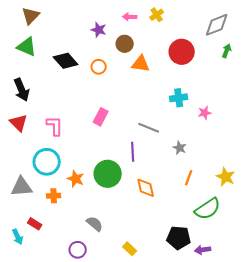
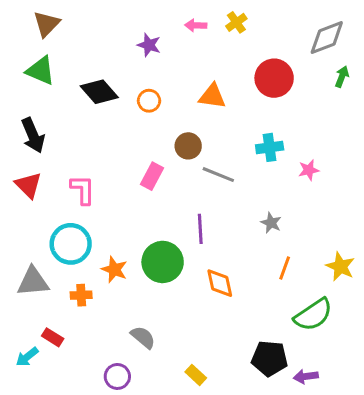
brown circle: (125, 44) -> (188, 146), moved
gray line: (149, 128) -> (218, 175), moved
cyan arrow: (18, 237) -> (27, 357), turned 77

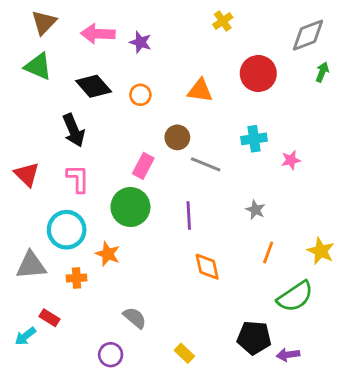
pink arrow: (196, 25) -> (98, 34), moved, size x1.6
black arrow: (33, 135) -> (74, 130), moved
green circle: (163, 262) -> (130, 207), moved

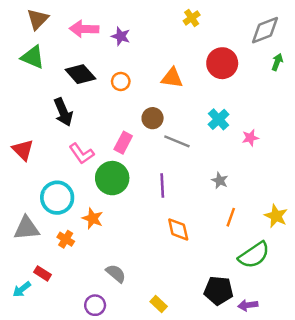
cyan cross: (254, 139) -> (219, 119), turned -35
pink L-shape: (78, 179) -> (82, 154), moved, turned 145
orange cross: (76, 278) -> (66, 239), turned 35

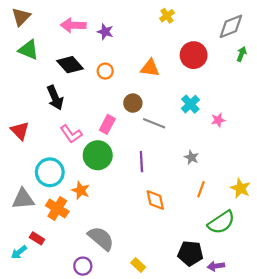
brown triangle: (38, 19) -> (21, 17), moved
orange cross: (66, 239) -> (57, 209), size x1.5
gray semicircle: (116, 273) -> (101, 238), size x1.5

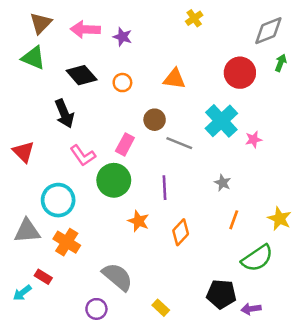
brown triangle: (21, 17) -> (41, 23), moved
red circle: (194, 55) -> (240, 73), moved
cyan cross: (190, 104) -> (221, 121), size x1.5
orange star: (81, 190) -> (138, 221), moved
orange diamond: (155, 200) -> (181, 232), turned 55

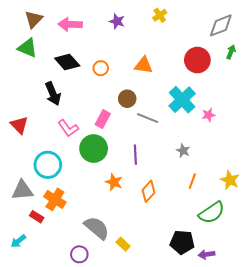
purple star: (122, 37) -> (117, 21), moved
red rectangle: (43, 277) -> (37, 217), moved
yellow rectangle: (161, 308) -> (123, 244), moved

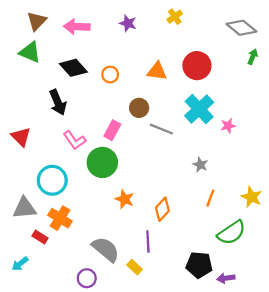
gray diamond: (221, 25) -> (241, 28), turned 60
red circle: (197, 60) -> (197, 66), moved
purple line: (135, 155) -> (148, 241), moved

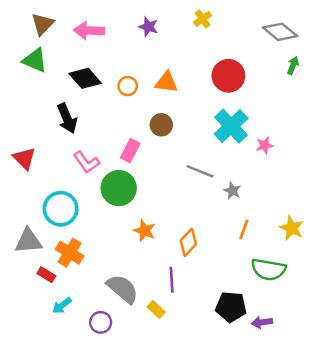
orange triangle: (157, 71) -> (166, 82), moved
gray line: (161, 129) -> (200, 171), moved
green semicircle: (231, 233) -> (268, 269), turned 44
cyan arrow: (20, 264) -> (62, 306), moved

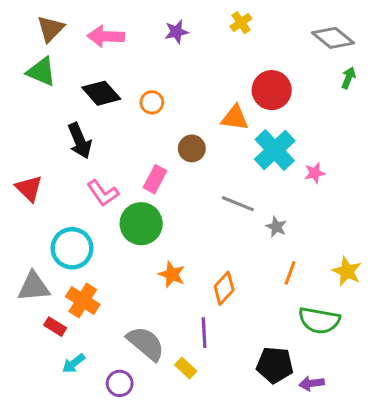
purple star: (148, 27) -> (176, 32), turned -30
orange triangle: (166, 82) -> (235, 118), moved

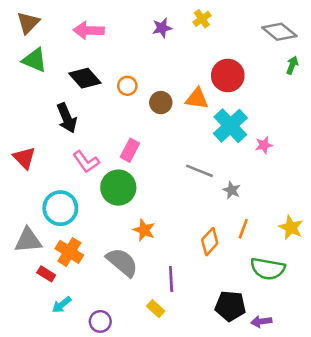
brown triangle: (51, 29) -> (28, 23), moved
purple star: (176, 32) -> (162, 28), moved
brown circle: (192, 148) -> (161, 103), moved
orange diamond: (224, 288) -> (210, 242), moved
gray semicircle: (146, 343) -> (122, 262), moved

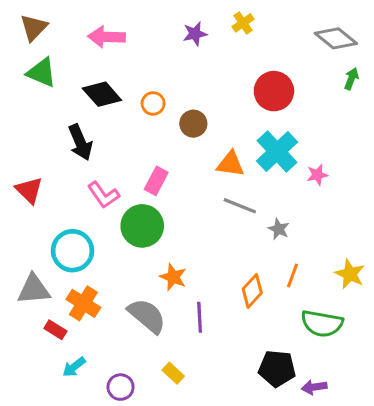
orange triangle: (197, 99) -> (231, 164), moved
purple line: (171, 279) -> (200, 317), moved
yellow rectangle: (156, 309) -> (173, 373), moved

